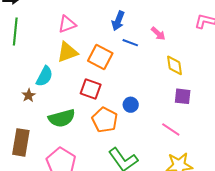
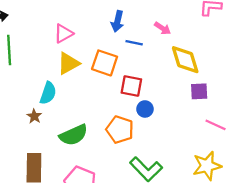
yellow diamond: (174, 65) -> (185, 60), size x1.4
red square: (91, 89) -> (131, 86), moved
pink line: (171, 129) -> (216, 125), moved

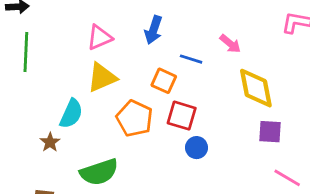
blue arrow: (117, 21) -> (153, 30), moved
orange square: (105, 63) -> (164, 81), moved, size x0.7
orange pentagon: (120, 130) -> (135, 118), moved

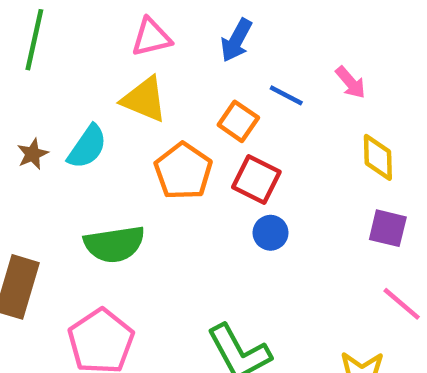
yellow triangle: (102, 77) -> (144, 99), turned 36
yellow diamond: (256, 88) -> (378, 157), size x0.7
brown star: (50, 142) -> (33, 154), moved

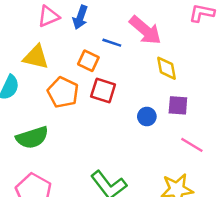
pink triangle: (151, 37) -> (49, 16), moved
pink arrow: (351, 82) -> (145, 30), size x1.8
blue circle: (271, 233) -> (147, 117), moved

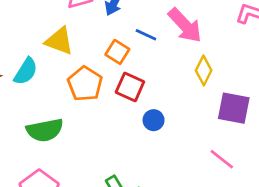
yellow diamond: (167, 68) -> (204, 70), turned 30
purple square: (178, 105) -> (234, 108), moved, size x1.4
blue circle: (147, 117) -> (154, 120), moved

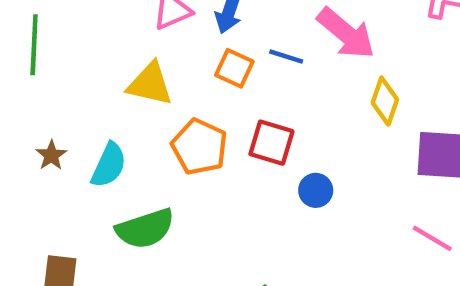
orange square: (117, 52) -> (234, 68), moved
cyan semicircle: (26, 71) -> (109, 165), moved

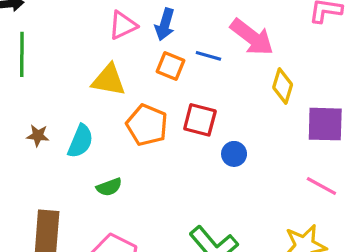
brown star: (51, 155) -> (38, 136), turned -30
green semicircle: (145, 229) -> (109, 187), size x0.6

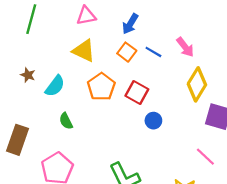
pink triangle: (123, 25) -> (86, 16), moved
pink arrow: (252, 37) -> (185, 47), size x0.7
yellow diamond: (283, 86) -> (197, 84), size x1.4
green semicircle: (109, 187) -> (66, 121), turned 70

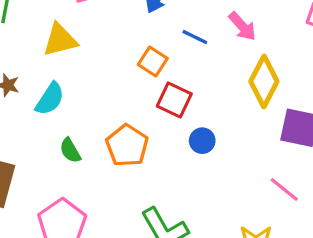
yellow triangle: (84, 51) -> (60, 40), moved, turned -35
orange square: (127, 52) -> (153, 62), moved
orange pentagon: (101, 87) -> (127, 146), moved

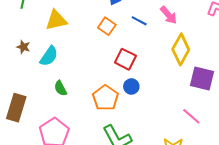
orange square: (153, 62) -> (107, 26), moved
blue circle: (202, 141) -> (131, 86), moved
orange pentagon: (127, 146) -> (105, 98), moved

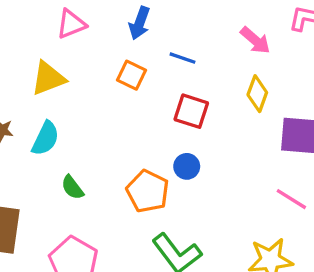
pink arrow: (169, 15) -> (255, 40), moved
yellow diamond: (181, 49) -> (257, 94), size x0.7
red square: (125, 59) -> (191, 111), moved

